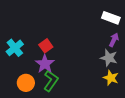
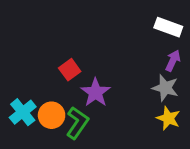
cyan cross: (15, 48) -> (23, 112), moved
purple star: (45, 64) -> (96, 92), moved
orange circle: (26, 83) -> (52, 115), moved

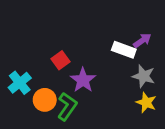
white rectangle: (168, 27) -> (124, 50), moved
purple arrow: (173, 61) -> (142, 41), moved, turned 30
cyan cross: (23, 112) -> (20, 83), moved

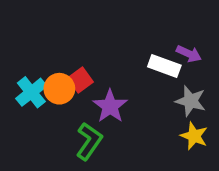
purple arrow: (142, 41) -> (189, 54), turned 60
cyan cross: (20, 83) -> (31, 92), moved
orange circle: (45, 100) -> (59, 89), moved

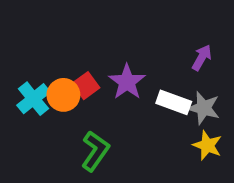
purple arrow: (189, 54) -> (202, 58), turned -85
white rectangle: (164, 66) -> (174, 102), moved
purple star: (110, 106) -> (127, 82), moved

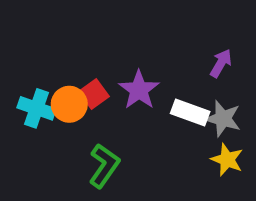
cyan cross: (34, 99) -> (36, 108), turned -32

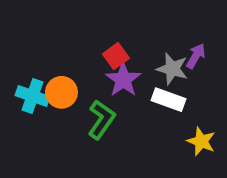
red square: (94, 94) -> (116, 56), moved
gray star: (223, 119) -> (172, 69), moved
green L-shape: (104, 166) -> (101, 120), moved

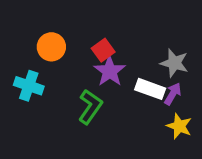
purple arrow: (196, 56) -> (173, 94), moved
gray star: (172, 69) -> (174, 63), moved
orange circle: (61, 92) -> (51, 47), moved

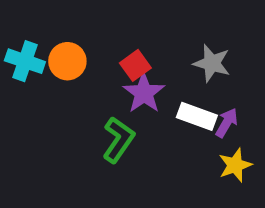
gray star: (174, 63) -> (212, 63), moved
cyan cross: (29, 86) -> (25, 61), moved
yellow star: (179, 126) -> (235, 165), turned 30

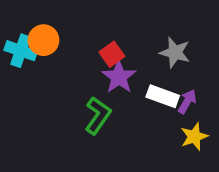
orange circle: (67, 61) -> (43, 40), moved

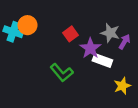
purple star: (119, 77) -> (90, 48), moved
purple arrow: (187, 101) -> (125, 42), moved
green L-shape: (98, 115) -> (62, 73), turned 105

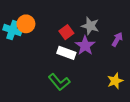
gray star: (110, 33) -> (90, 26), moved
white rectangle: (102, 60) -> (66, 53), moved
green L-shape: (62, 73) -> (59, 82), moved

